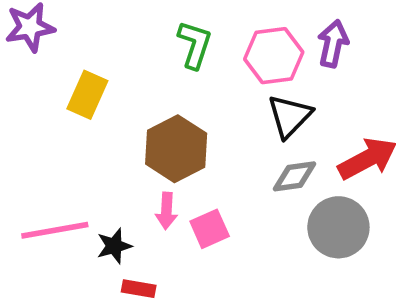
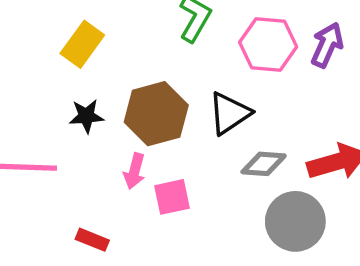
black triangle: (290, 116) -> (229, 113), moved
black star: (114, 246) -> (86, 116), moved

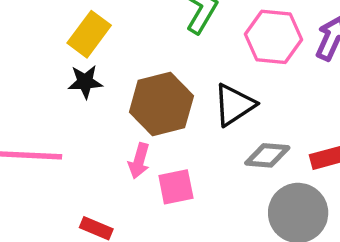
black star: (86, 116) -> (85, 82), moved

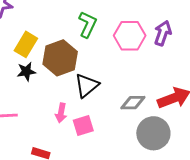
brown hexagon: (161, 104) -> (60, 58), moved
black triangle: (234, 105) -> (87, 85), moved

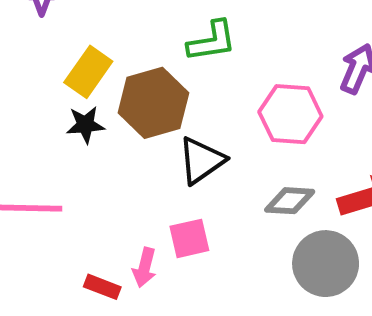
green L-shape: (88, 24) -> (212, 41), turned 52
pink hexagon: (130, 36) -> (290, 114), moved
pink arrow: (61, 113) -> (145, 267), moved

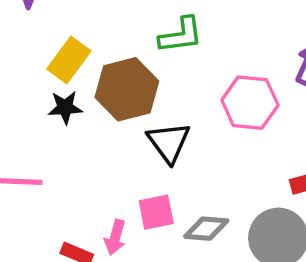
black triangle: (201, 161) -> (169, 142), turned -33
gray diamond: (290, 201) -> (206, 229), moved

